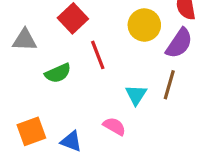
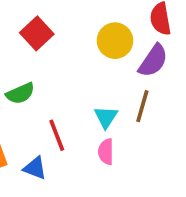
red line: (98, 55) -> (57, 135), moved
pink semicircle: (114, 126) -> (106, 152), moved, turned -120

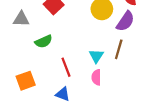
blue triangle: (35, 168) -> (63, 94), moved

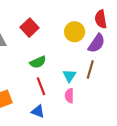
green semicircle: (44, 41) -> (38, 62), moved

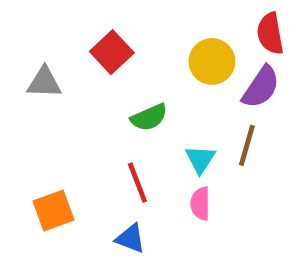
green semicircle: (38, 62) -> (149, 117), moved

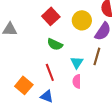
red square: (112, 52) -> (51, 16), moved
green semicircle: (149, 117) -> (55, 44), turned 49
orange square: (54, 211) -> (24, 85), moved, turned -30

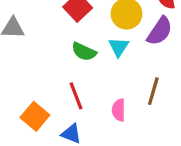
brown line: (97, 56) -> (153, 91), moved
cyan triangle: (77, 62) -> (119, 47), moved

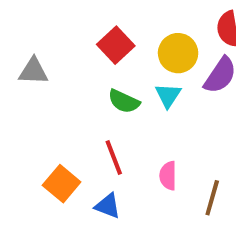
brown line: (153, 91) -> (212, 198), moved

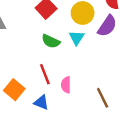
pink semicircle: (168, 176) -> (66, 85), moved
brown line: (212, 198) -> (103, 98), turned -42

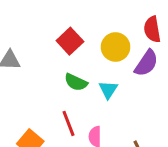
cyan triangle: (77, 38) -> (108, 90), moved

